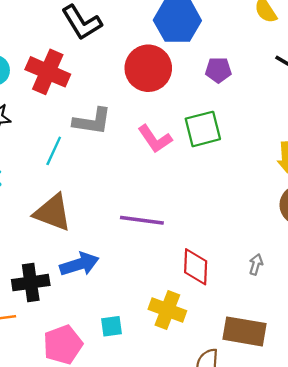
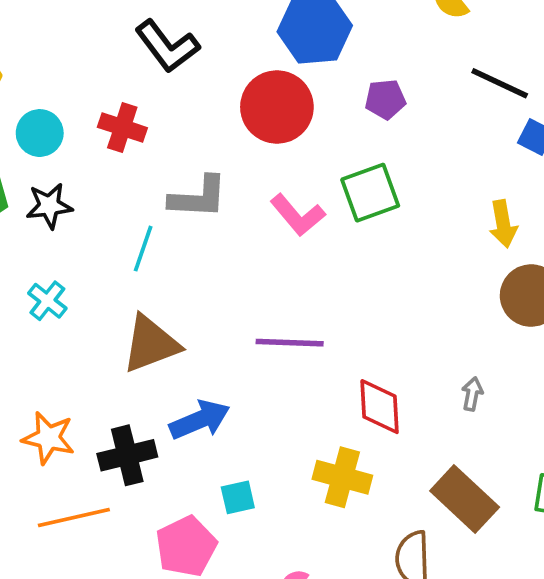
red cross: (48, 72) -> (122, 127), size x0.7
brown triangle: (53, 213) -> (151, 344), turned -36
cyan square: (111, 326) -> (238, 497), moved
brown rectangle: (244, 331) -> (465, 499), turned 39

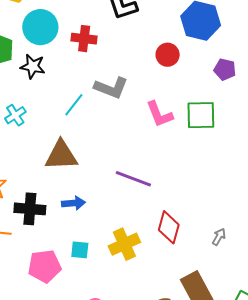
red circle: (277, 107) -> (168, 55), size x0.6
red cross: (122, 127) -> (84, 39), turned -30
cyan circle: (40, 133) -> (40, 27), size x1.4
blue arrow: (200, 420) -> (73, 203), size x0.7
yellow cross: (342, 477) -> (124, 244), moved, turned 32

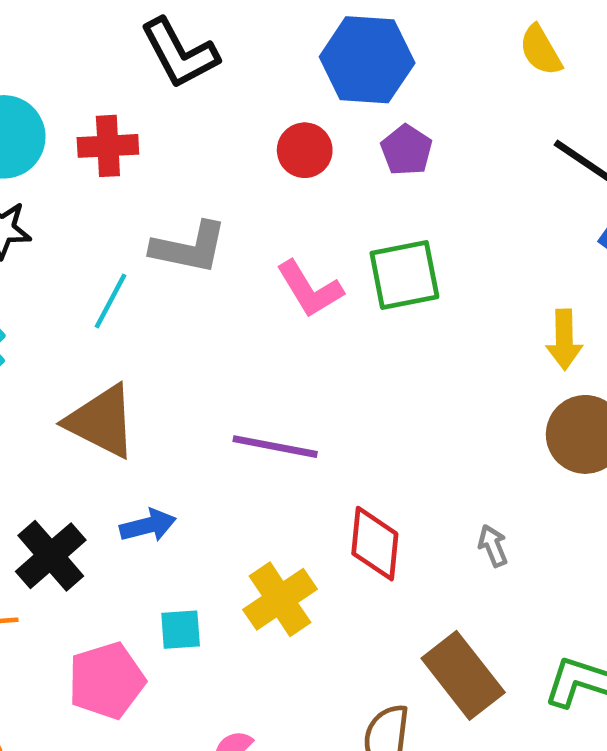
purple pentagon: (225, 69) -> (407, 150), moved, turned 30
brown triangle: (61, 155) -> (101, 421), turned 39
black cross: (30, 209) -> (51, 556), turned -36
gray arrow: (219, 237) -> (493, 546), turned -42

